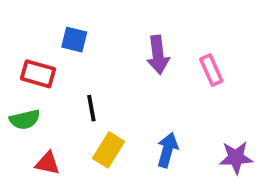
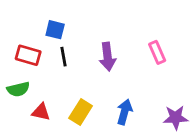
purple arrow: (158, 55) -> (108, 57), moved
black line: (91, 108) -> (64, 57), moved
red triangle: (48, 163) -> (41, 112), moved

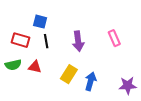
red triangle: (41, 112) -> (35, 67), moved
yellow rectangle: (81, 112) -> (69, 74), moved

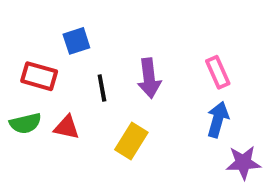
blue square: (40, 22) -> (76, 41), turned -32
black line: (46, 41) -> (102, 88), moved
blue arrow: (91, 81) -> (218, 119), moved

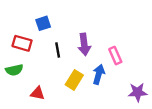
pink rectangle: (218, 72) -> (115, 56), moved
blue arrow: (218, 119) -> (99, 74), moved
red triangle: (67, 127) -> (38, 93), moved

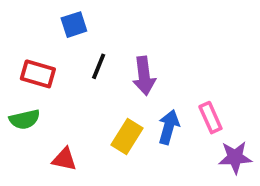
blue square: (43, 23) -> (74, 25), moved
black line: (58, 50) -> (99, 66), moved, turned 32
pink rectangle: (115, 56) -> (210, 118), moved

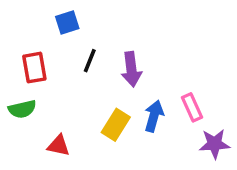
red rectangle: (38, 74) -> (34, 68), turned 64

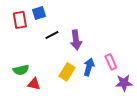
black line: (90, 61) -> (52, 35), turned 40
red rectangle: (34, 68) -> (20, 20), moved
green semicircle: (22, 109) -> (21, 70), moved

